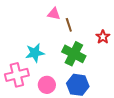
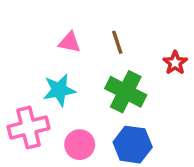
pink triangle: (54, 14) -> (69, 42), moved

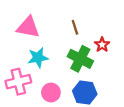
pink triangle: (69, 42) -> (28, 27), moved, size x1.6
red star: (175, 63) -> (102, 45), moved

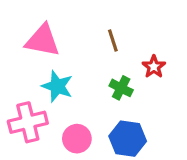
cyan star: (38, 58) -> (57, 86), turned 30
green cross: (80, 59) -> (121, 88), size x0.6

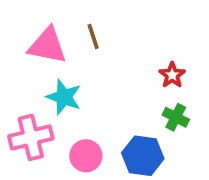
brown line: (113, 40) -> (93, 36), moved
green cross: (121, 88) -> (176, 117), moved

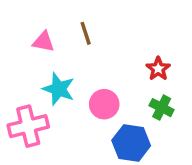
pink triangle: (47, 46) -> (43, 42), size x0.6
pink circle: (86, 156) -> (104, 104), moved

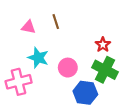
green cross: (162, 108) -> (105, 70), size x1.6

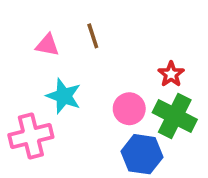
pink circle: (68, 68) -> (129, 109), moved

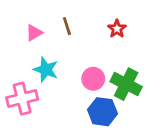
pink triangle: (47, 45) -> (34, 33), turned -42
red star: (171, 74) -> (117, 29), moved

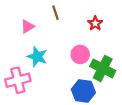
brown line: (67, 26) -> (55, 13), moved
pink circle: (93, 79) -> (80, 54), moved

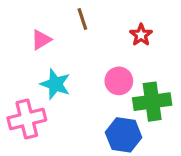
green cross: (103, 68) -> (152, 102), turned -35

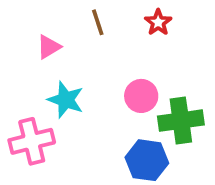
red star: (141, 35) -> (158, 22), moved

